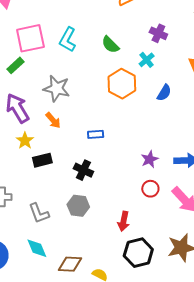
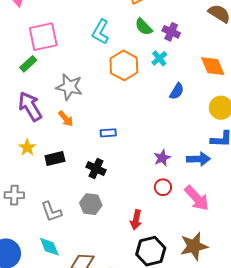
cyan L-shape: (68, 40) -> (101, 32), moved
green semicircle: (110, 45) -> (144, 27), moved
orange hexagon: (122, 84) -> (124, 65), moved
yellow star: (25, 141) -> (27, 147), moved

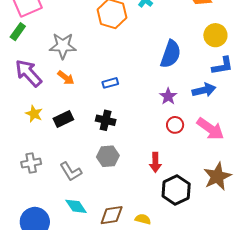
blue semicircle: (177, 91) -> (171, 54), moved, size x1.6

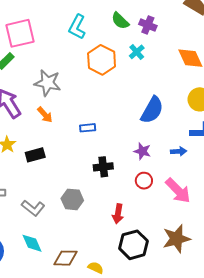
blue arrow: (204, 90) -> (179, 151), size x0.7
purple star: (168, 96) -> (142, 151), turned -30
black cross: (106, 120) -> (103, 167), moved, turned -30
gray L-shape: (71, 172) -> (33, 208), turned -30

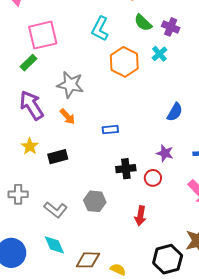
blue semicircle: (152, 110) -> (175, 112), size x0.7
red circle: (144, 181) -> (153, 178), moved
black hexagon: (133, 245) -> (168, 259), moved

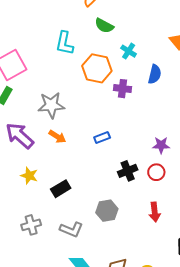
purple cross: (171, 27) -> (123, 89), moved
blue semicircle: (175, 112) -> (155, 74), moved
black rectangle: (58, 157) -> (61, 189), moved

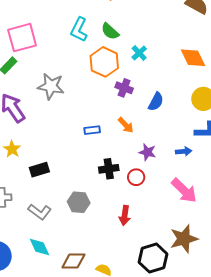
green semicircle: (104, 26) -> (110, 31), moved
blue semicircle: (155, 74) -> (156, 102), moved
orange arrow: (57, 137) -> (126, 125), moved

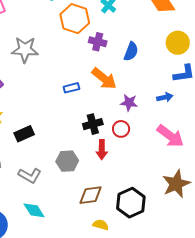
orange arrow: (126, 125) -> (104, 79), size x1.5
red arrow: (125, 215) -> (102, 150), moved
black hexagon: (153, 258) -> (131, 203), moved
brown diamond: (73, 261) -> (91, 195), moved

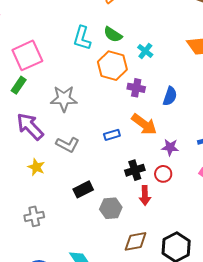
black rectangle: (24, 134) -> (83, 189), moved
gray L-shape: (30, 175) -> (68, 145), moved

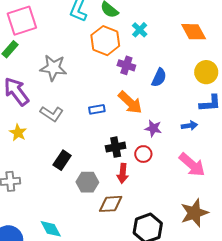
black rectangle: (83, 189) -> (62, 160), turned -36
brown diamond: (136, 241) -> (111, 204), moved

